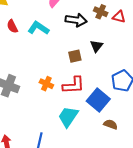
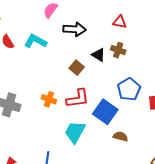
brown cross: (101, 12) -> (118, 50), moved
black triangle: (96, 46) -> (98, 55), turned -32
brown square: (75, 56) -> (77, 68), turned -32

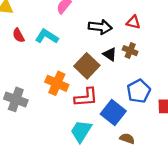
black arrow: (75, 29) -> (100, 27), moved
brown square: (77, 68) -> (87, 66), size x1.6
orange cross: (49, 99) -> (57, 83), moved, size x1.5

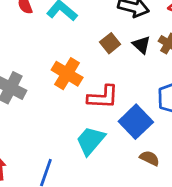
brown square: (87, 66) -> (110, 43), moved, size x0.6

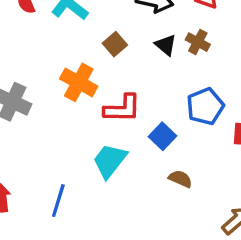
brown square: (110, 43) -> (115, 44), moved
blue square: (136, 122) -> (162, 136), size x0.7

